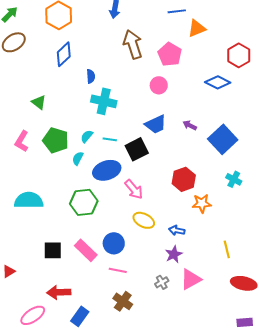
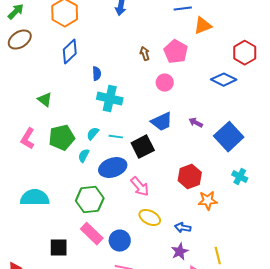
brown arrow: (133, 44) -> (145, 54), moved, size x0.5
green pentagon: (56, 140) -> (62, 138), turned -30
yellow line: (227, 249) -> (218, 256), moved
pink rectangle: (86, 250) -> (92, 234), moved

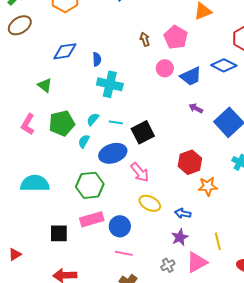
blue diamond: (70, 52) -> (65, 51), moved, turned 35
blue trapezoid: (162, 122) -> (191, 76), moved
pink rectangle: (92, 234) -> (92, 219), turned -60

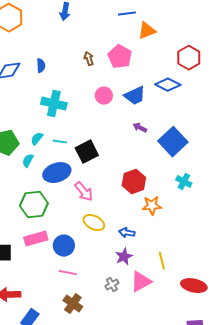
blue semicircle: (97, 59) -> (41, 66), moved
pink circle: (165, 68) -> (104, 96), moved

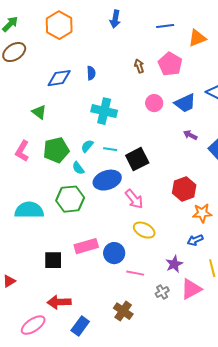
blue line: (127, 14) -> (165, 26), moved
cyan semicircle: (28, 161) -> (78, 168), turned -64
green hexagon: (34, 205) -> (70, 199), moved
blue arrow: (127, 233) -> (195, 240), moved, turned -35
pink line: (68, 273) -> (135, 273), moved

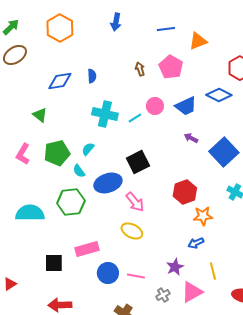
cyan line: (110, 149) -> (135, 118), moved, turned -40
yellow ellipse: (144, 230) -> (132, 231), moved
blue circle: (114, 253) -> (108, 273), moved

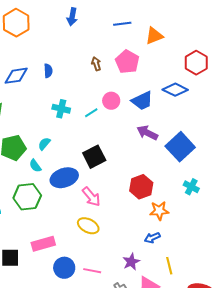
cyan cross: (105, 114) -> (61, 109), size x0.7
purple arrow: (191, 138) -> (147, 133), size x1.5

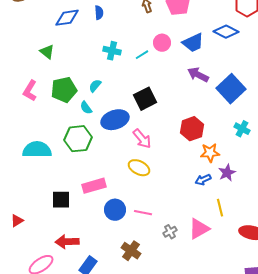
purple star: (131, 262) -> (227, 173), moved

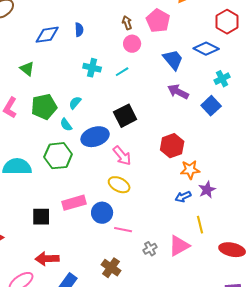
pink circle: (162, 43) -> (132, 44), moved
blue trapezoid: (193, 43) -> (173, 60), turned -105
blue square: (231, 89) -> (211, 106), size x0.7
cyan cross: (242, 129) -> (222, 79), moved, turned 35
blue circle: (115, 210) -> (102, 213), moved

